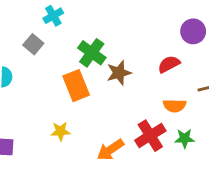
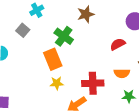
brown star: (119, 73) -> (86, 14), moved
yellow star: (60, 131) -> (57, 83), moved
red cross: (150, 136) -> (93, 83), moved, turned 30

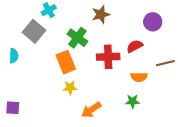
gray square: (23, 30) -> (34, 31), size x1.5
red cross: (93, 83) -> (108, 57), moved
green star: (129, 96) -> (133, 101), moved

